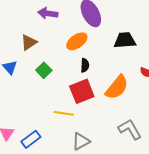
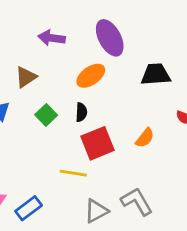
black semicircle: (85, 65) -> (81, 112), moved
orange semicircle: (117, 87) -> (145, 138), size x0.6
gray L-shape: (130, 129) -> (137, 201), moved

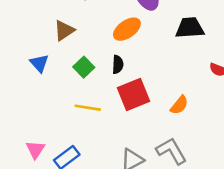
orange semicircle: (145, 138) -> (179, 105), moved
yellow line: (73, 173) -> (88, 108), moved

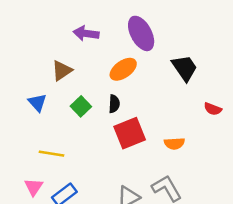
black trapezoid: (190, 28) -> (185, 68), turned 60
orange semicircle: (179, 105) -> (174, 143), turned 48
yellow line: (88, 108) -> (51, 154), moved

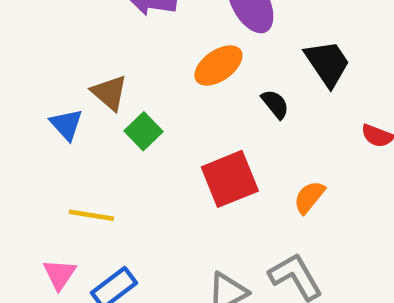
brown triangle: (62, 71) -> (110, 93), moved, turned -45
black semicircle: (114, 104) -> (275, 104), moved, turned -42
orange semicircle: (174, 143) -> (309, 197), turned 132

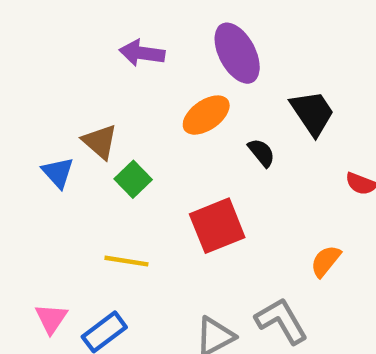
orange semicircle: (309, 197) -> (326, 261), moved
yellow line: (91, 215) -> (126, 261), moved

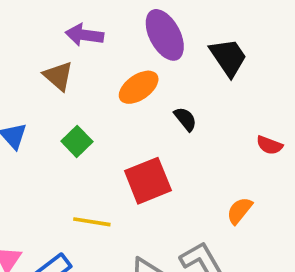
black trapezoid: (312, 113) -> (228, 57), moved
brown triangle: (100, 142) -> (58, 76), moved
yellow line: (126, 261) -> (92, 222), moved

